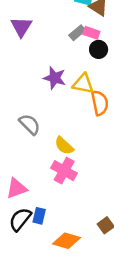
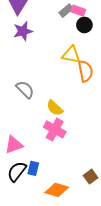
purple star: (55, 78) -> (23, 31), moved, turned -30

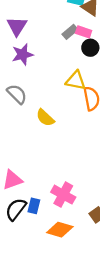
gray semicircle: (25, 89) -> (17, 94), moved
yellow semicircle: (55, 108) -> (45, 118), moved
pink cross: (55, 129) -> (63, 195), moved

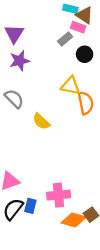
pink rectangle: (84, 32) -> (78, 27), moved
pink cross: (63, 195) -> (59, 195), turned -35
orange diamond: (60, 230) -> (74, 220), moved

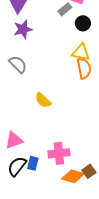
yellow triangle: (70, 86) -> (81, 52), moved
yellow semicircle: (41, 121) -> (43, 100), moved

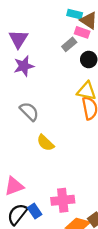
gray semicircle: (18, 64) -> (29, 111), moved
blue rectangle: (33, 163) -> (35, 211), turned -48

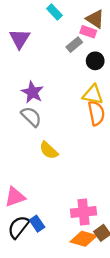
cyan rectangle: (75, 14) -> (54, 12), moved, turned 32
purple star: (24, 66) -> (32, 92), moved, turned -30
pink cross: (63, 200) -> (84, 212), moved

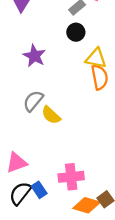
black circle: (95, 61) -> (76, 32), moved
gray semicircle: (31, 117) -> (33, 101), moved, turned -95
pink cross: (84, 212) -> (71, 177), moved

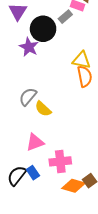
black circle: (76, 32) -> (43, 29), moved, size x1.6
purple star: (34, 56) -> (29, 47), moved
pink triangle: (17, 163) -> (35, 142), moved

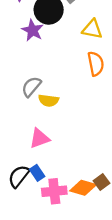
yellow triangle: (82, 60) -> (92, 29), moved
yellow semicircle: (43, 109) -> (49, 100), turned -36
pink cross: (60, 161) -> (54, 191), moved

